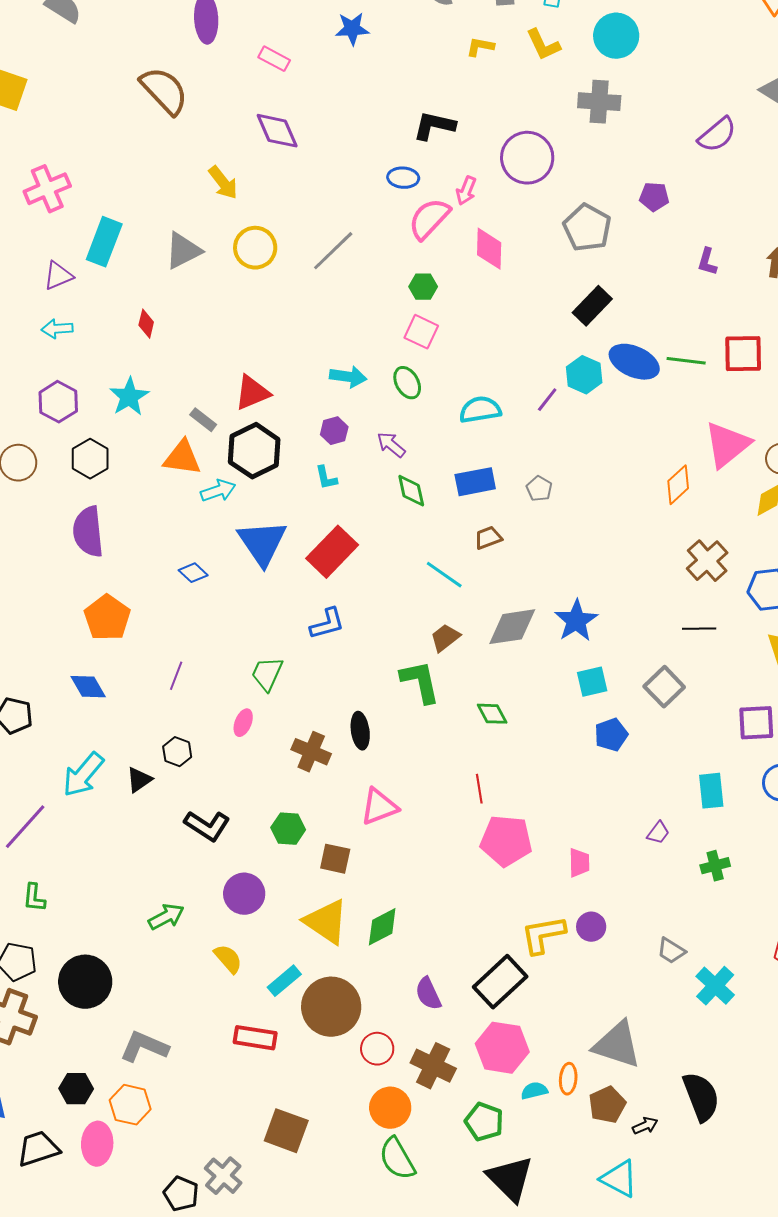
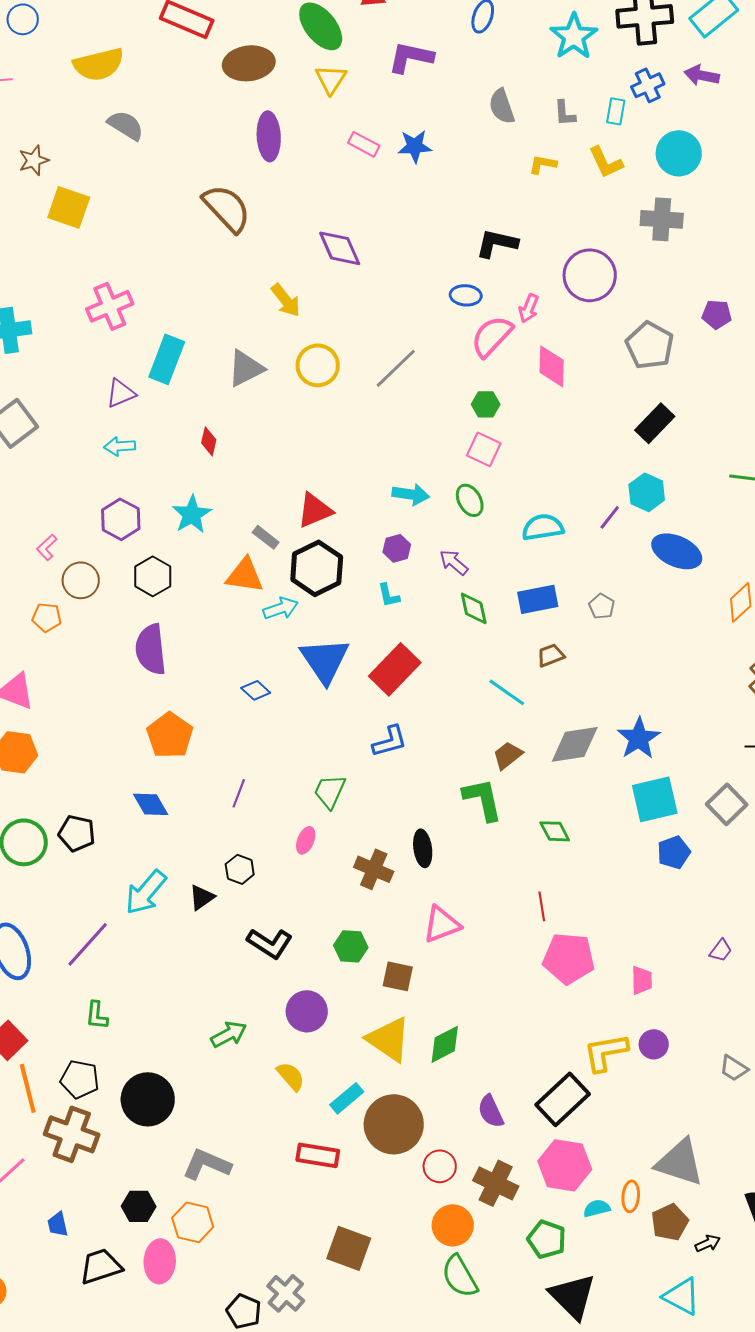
pink rectangle: (274, 59) -> (364, 144), moved
blue ellipse: (634, 362) -> (677, 551), moved
cyan square: (592, 682) -> (655, 799), size x1.5

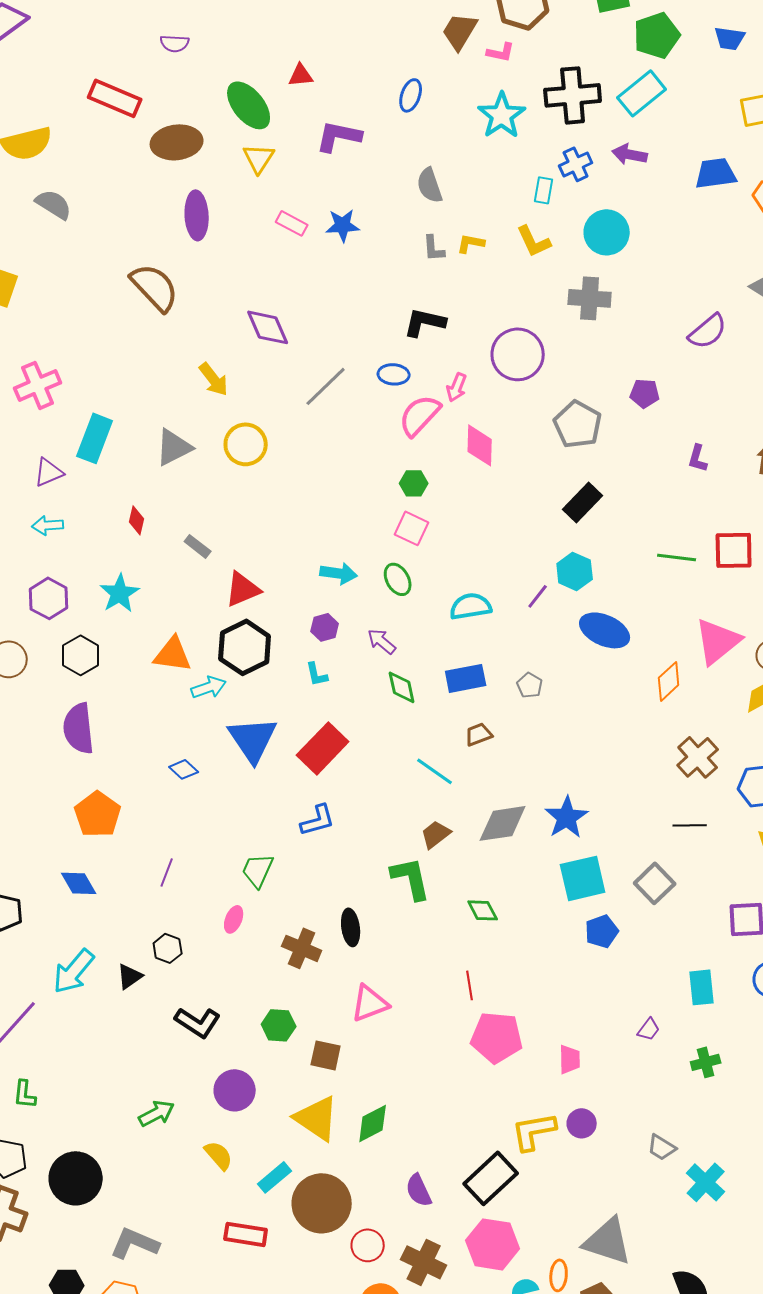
gray L-shape: (565, 113) -> (434, 248), moved
gray line: (396, 368) -> (326, 386), moved
gray rectangle: (266, 537) -> (198, 546), moved

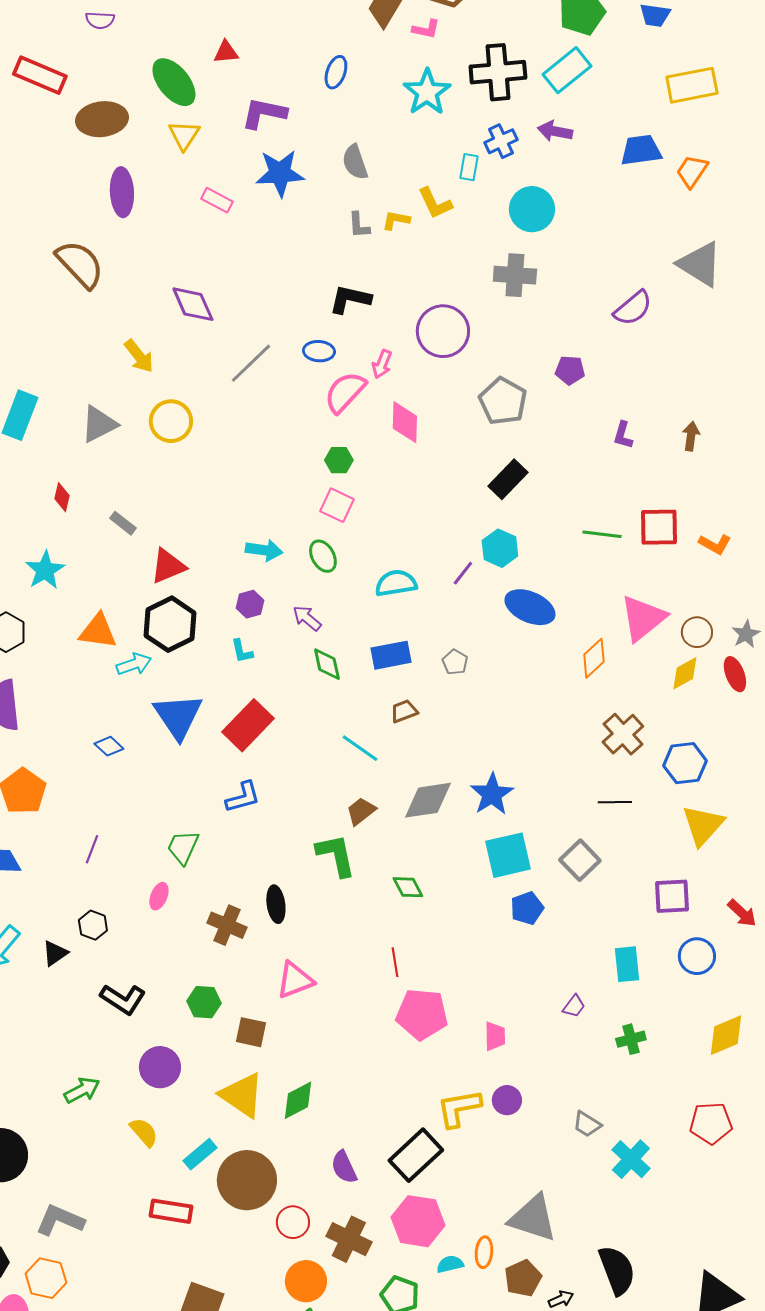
blue star: (343, 225) -> (280, 173), moved, size x1.4
yellow L-shape: (534, 241) -> (435, 203), moved

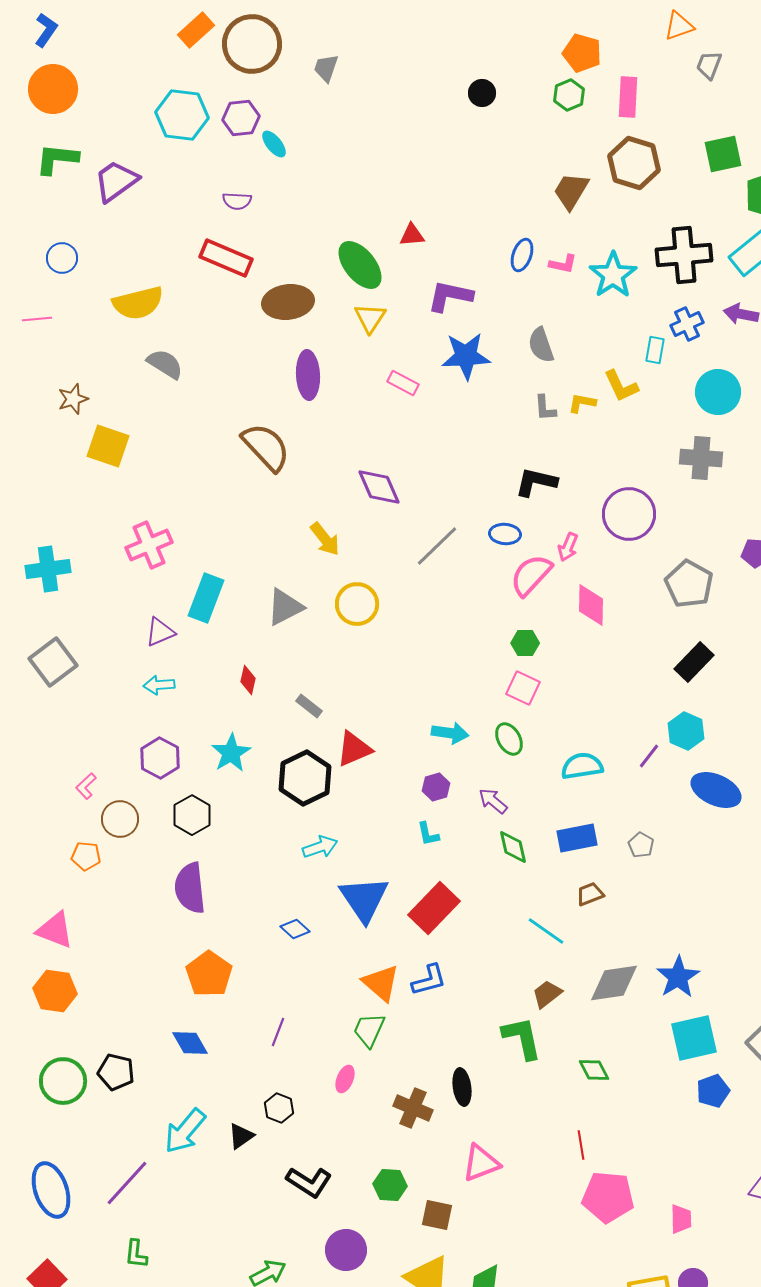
purple semicircle: (100, 20) -> (237, 201), moved
pink L-shape: (426, 29) -> (563, 264), moved
black hexagon: (170, 624) -> (305, 778), moved
orange triangle: (98, 631) -> (381, 983), moved, turned 33

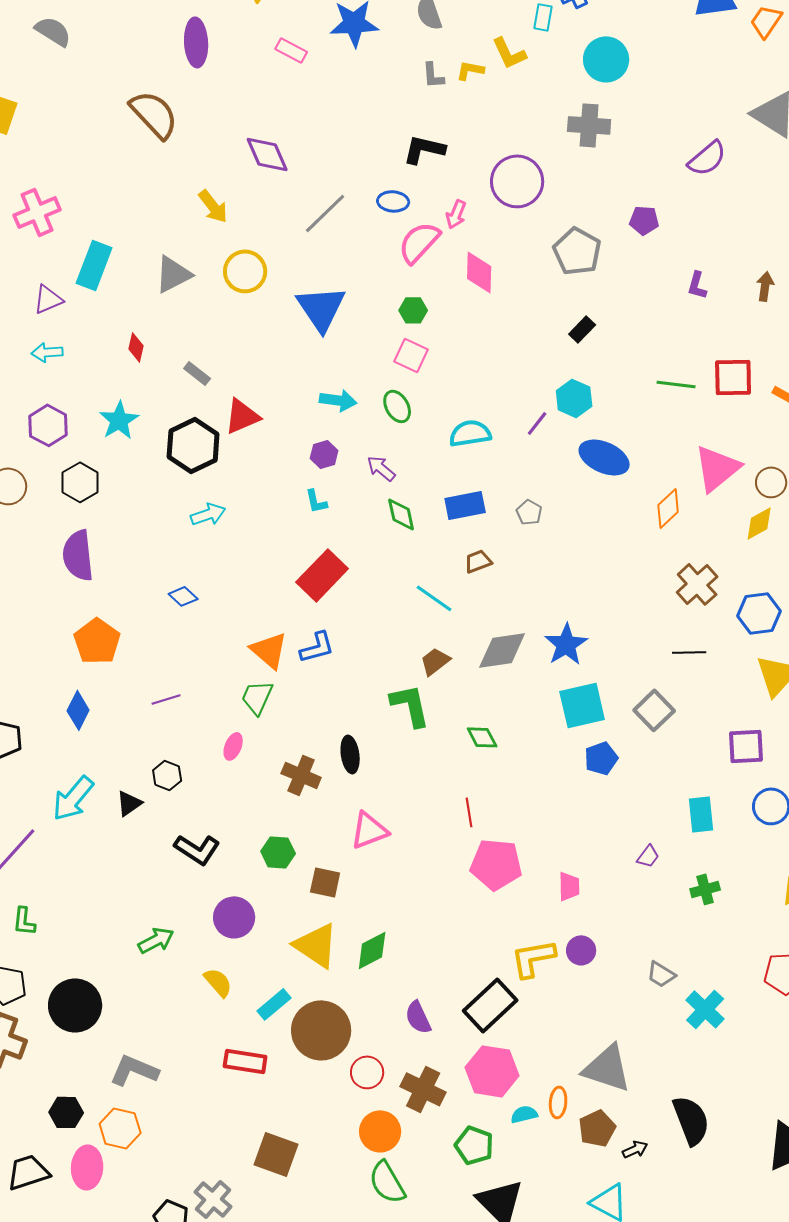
black rectangle: (694, 662) -> (582, 329), size x0.7
blue triangle: (364, 899) -> (321, 308), moved
purple line: (278, 1032) -> (166, 699), turned 52
blue diamond: (190, 1043) -> (78, 710), turned 57

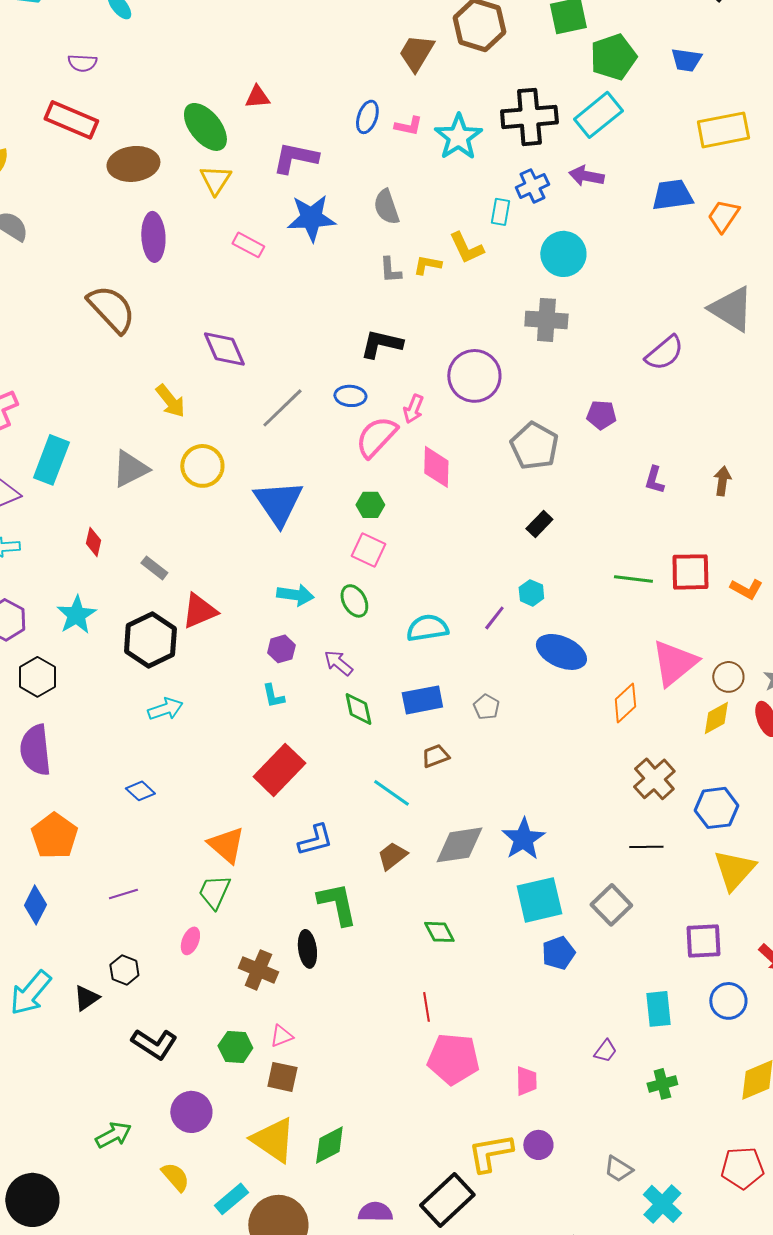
cyan hexagon: (574, 398) -> (531, 593), size x0.7
blue L-shape: (317, 647) -> (315, 840), moved
green L-shape: (410, 705) -> (337, 904), moved
pink triangle: (369, 830) -> (281, 1036), moved, size x0.6
purple semicircle: (418, 1017) -> (375, 1212), turned 116

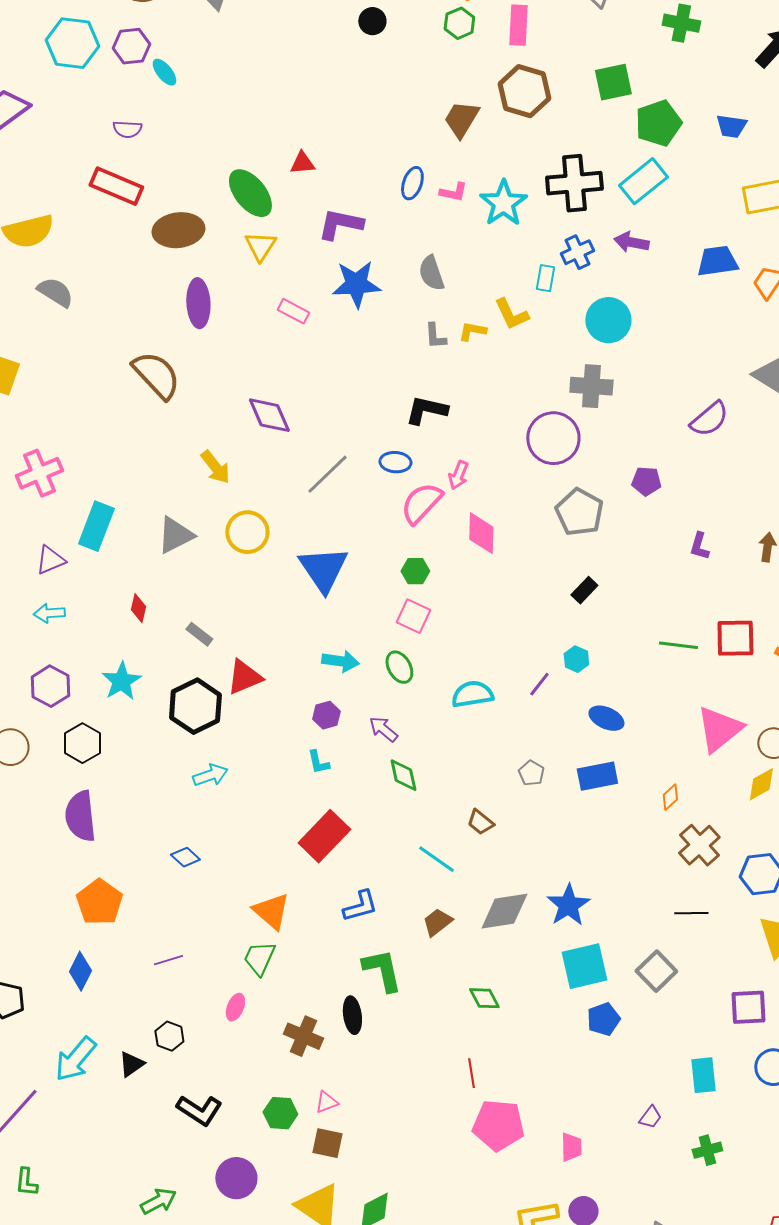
purple circle: (474, 376) -> (553, 438), moved
blue ellipse: (561, 652) -> (606, 718), size x0.7
blue rectangle: (422, 700) -> (597, 776), moved
orange diamond: (625, 703) -> (670, 797), moved, size x0.7
brown trapezoid: (435, 756) -> (480, 822), turned -120

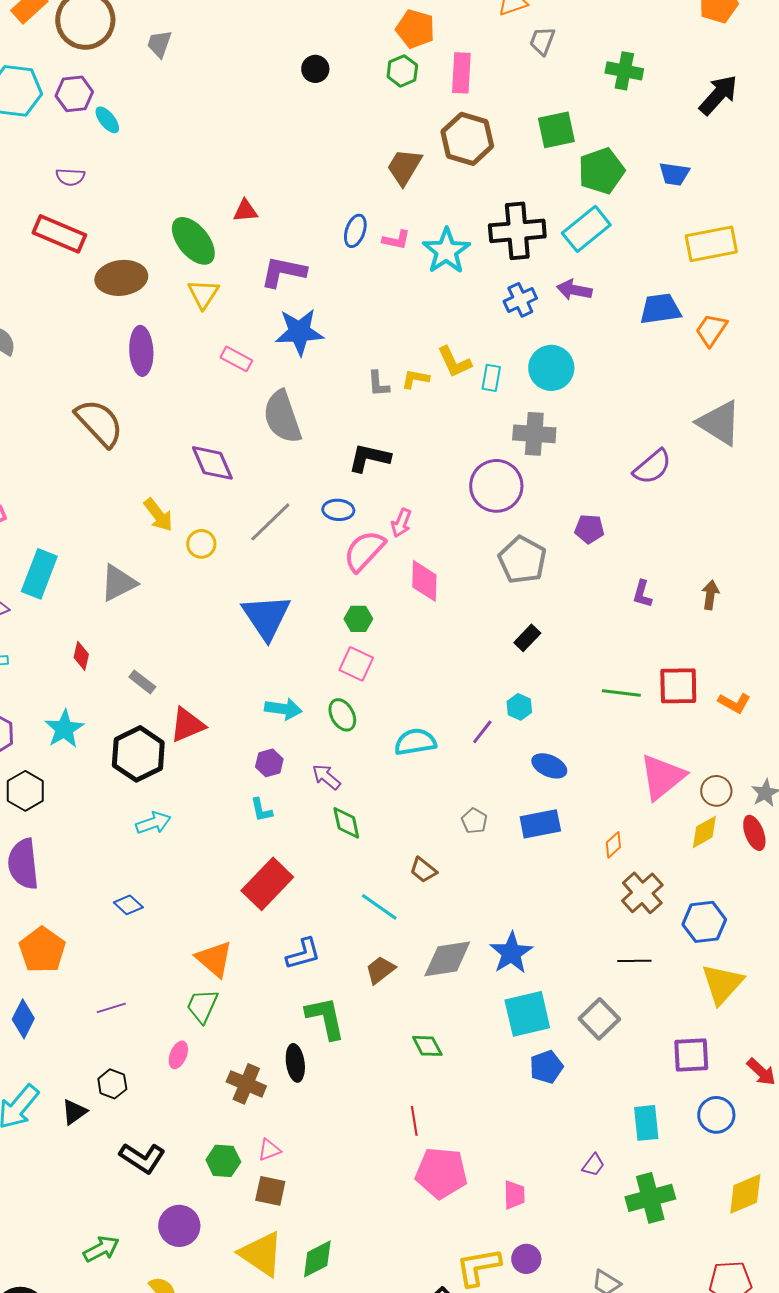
gray semicircle: (431, 273) -> (282, 417), moved, size x1.5
cyan rectangle: (545, 278) -> (491, 378), moved
yellow circle: (247, 532) -> (201, 544), moved, size x0.7
green cross: (707, 1150) -> (650, 1198), size x1.6

